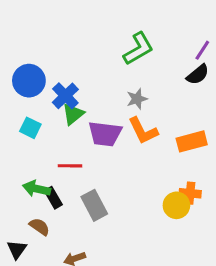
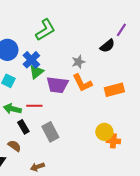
green L-shape: (138, 49) -> (45, 30), moved
black semicircle: (198, 75) -> (107, 46), moved
green arrow: (36, 189) -> (12, 109), moved
orange cross: (190, 193) -> (113, 141), moved

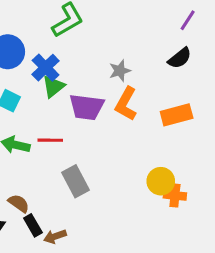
black semicircle: (107, 46) -> (180, 58), moved
orange L-shape: (82, 83) -> (126, 104), turned 55
black rectangle: (23, 127) -> (33, 225), moved

